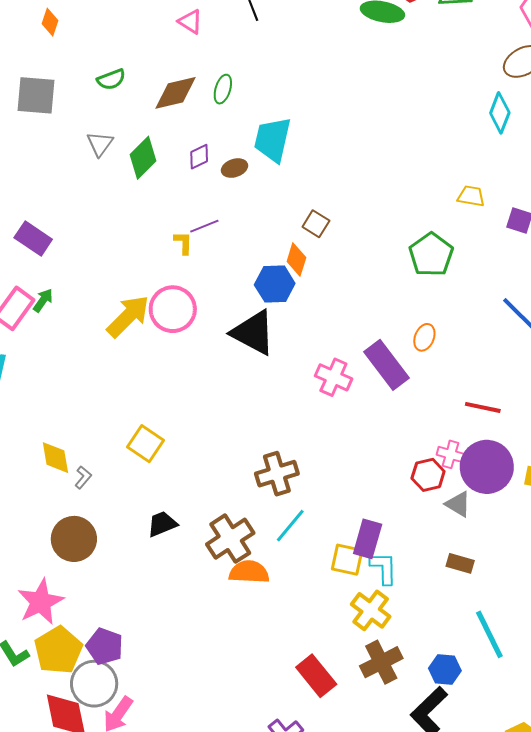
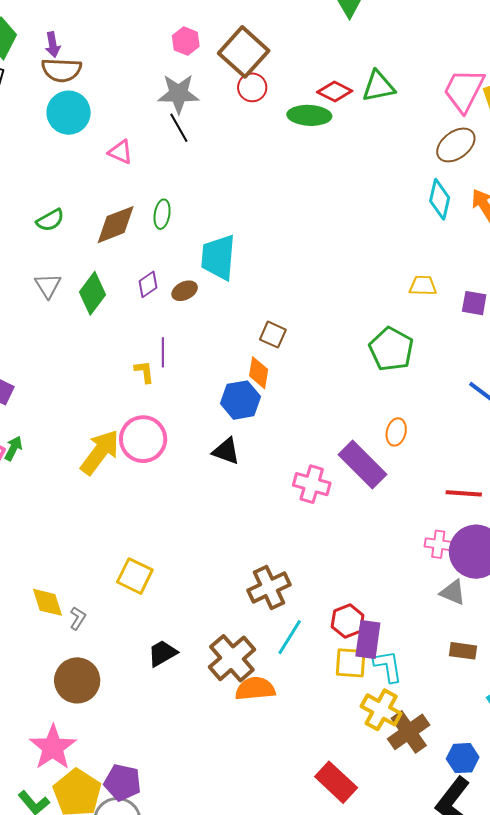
purple line: (204, 226) -> (163, 352), turned -60
black triangle: (253, 333) -> (226, 451), size x0.6
red hexagon: (428, 475) -> (348, 621), moved
brown cross: (381, 662) -> (409, 732), moved

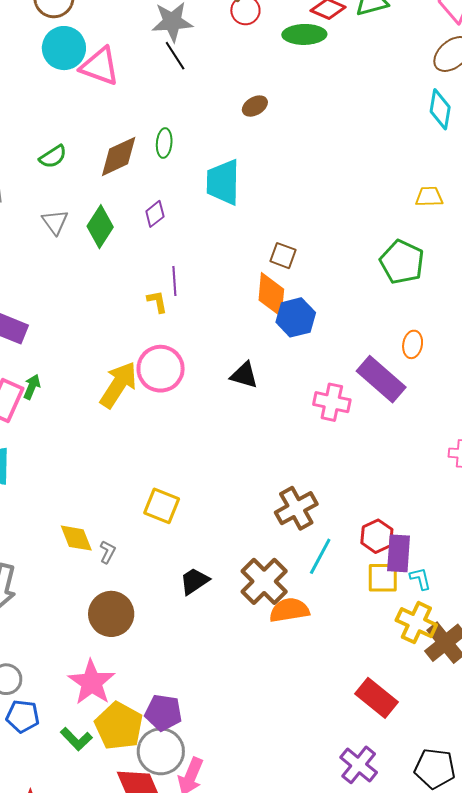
pink triangle: (120, 152) -> (100, 66), moved, size x1.6
brown ellipse: (185, 291) -> (255, 106), moved
orange diamond: (259, 373) -> (271, 295), size x1.4
blue hexagon: (241, 400) -> (296, 317), moved
cyan L-shape: (388, 666) -> (420, 579), size x0.7

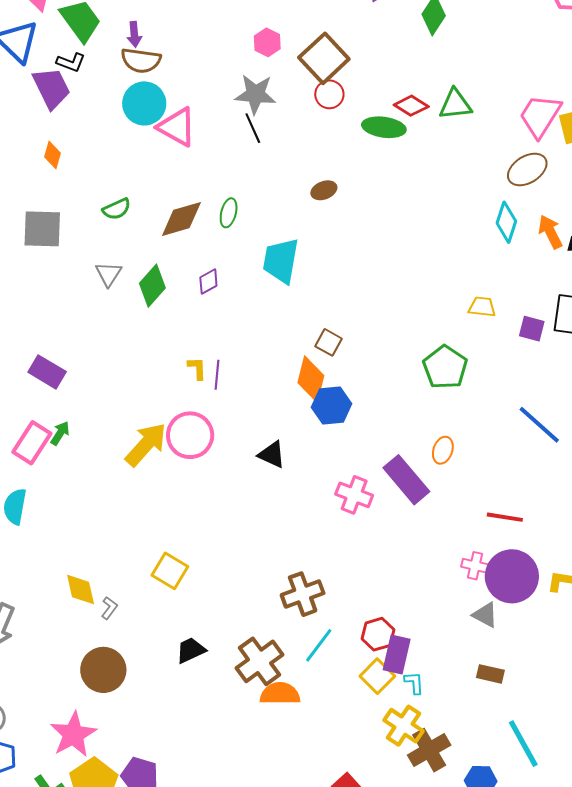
purple line: (174, 281) -> (217, 375), moved
yellow square: (383, 578) -> (377, 676), turned 36

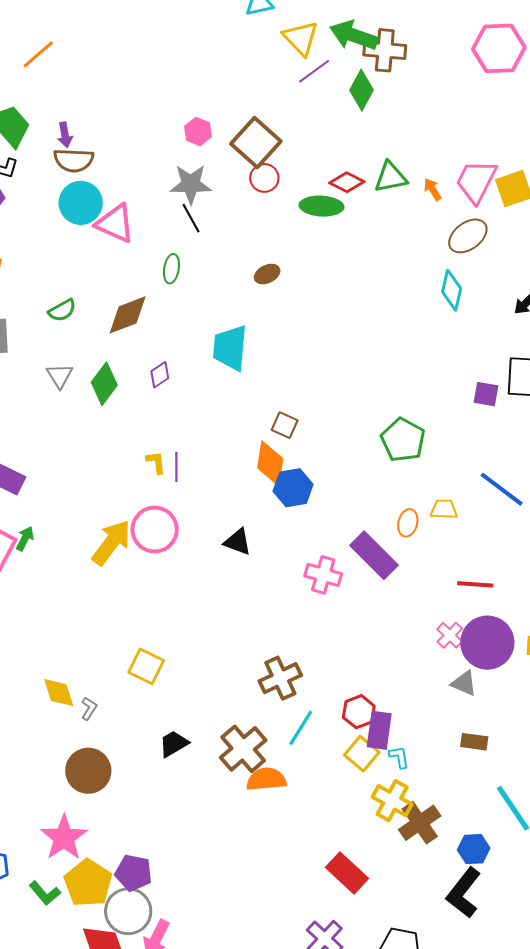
green ellipse: (229, 213) -> (171, 269), moved
orange arrow: (550, 232) -> (433, 189), moved, size x0.7
yellow trapezoid: (482, 307) -> (444, 509), moved
pink cross: (475, 566) -> (450, 635), turned 36

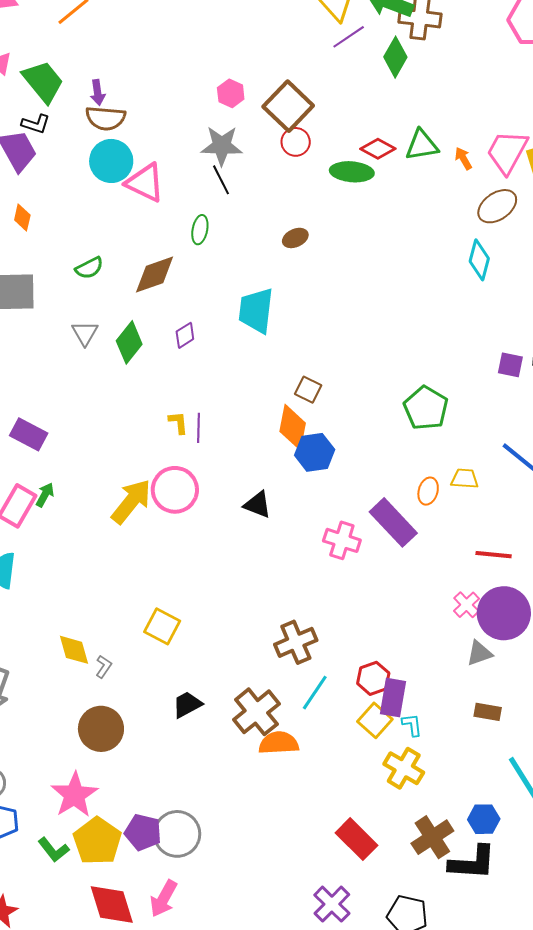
gray triangle: (464, 683) -> (479, 653), turned -44
brown cross: (420, 823) -> (432, 837), moved
black L-shape: (464, 893) -> (472, 863), turned -126
gray circle: (128, 911) -> (177, 834), moved

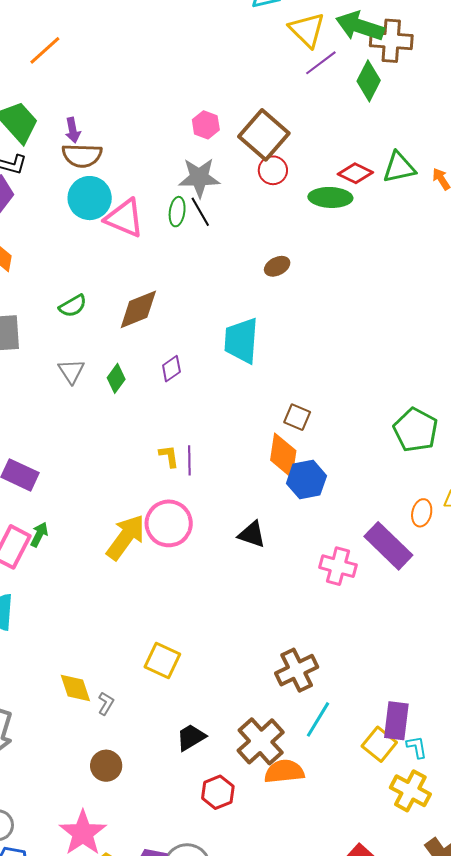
green ellipse: (200, 230) -> (177, 212), moved
green diamond: (129, 342) -> (116, 378), size x0.7
red hexagon: (373, 678) -> (218, 792), moved
brown circle: (101, 729) -> (106, 766), size x0.7

